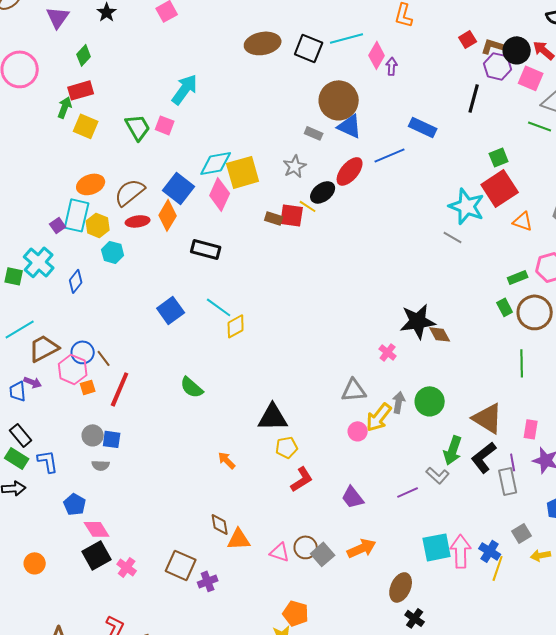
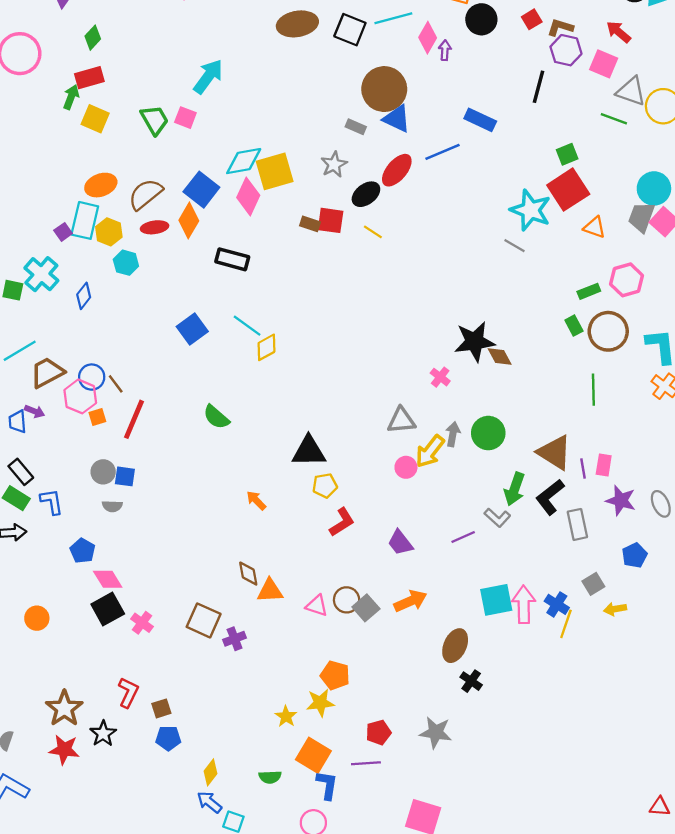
black circle: (517, 50) -> (481, 19), moved
yellow line: (308, 206) -> (373, 232), moved
purple line: (513, 462) -> (583, 468), moved

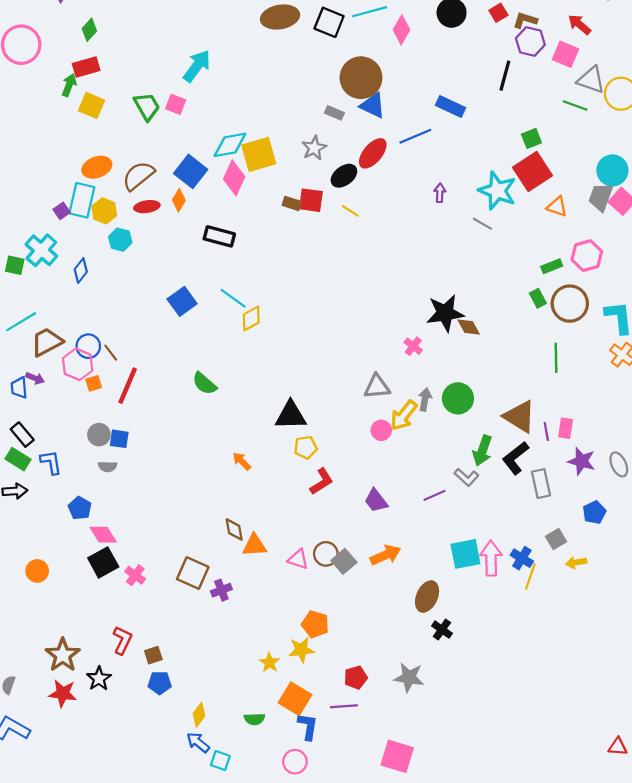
purple arrow: (445, 50) -> (440, 193), moved
orange diamond: (189, 220) -> (179, 200), size x0.7

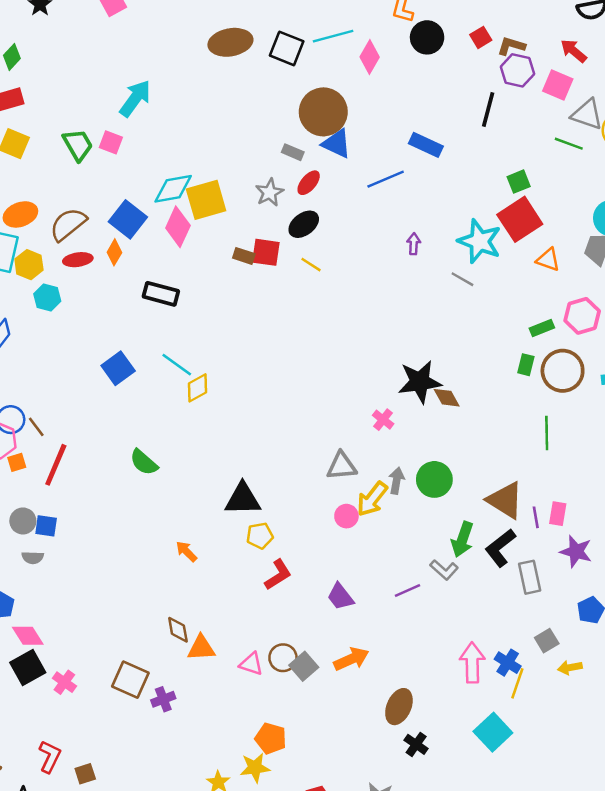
red ellipse: (373, 153) -> (309, 183), moved, size x0.7
green rectangle: (538, 298) -> (526, 365), turned 42
cyan square: (465, 554) -> (493, 732), moved, turned -32

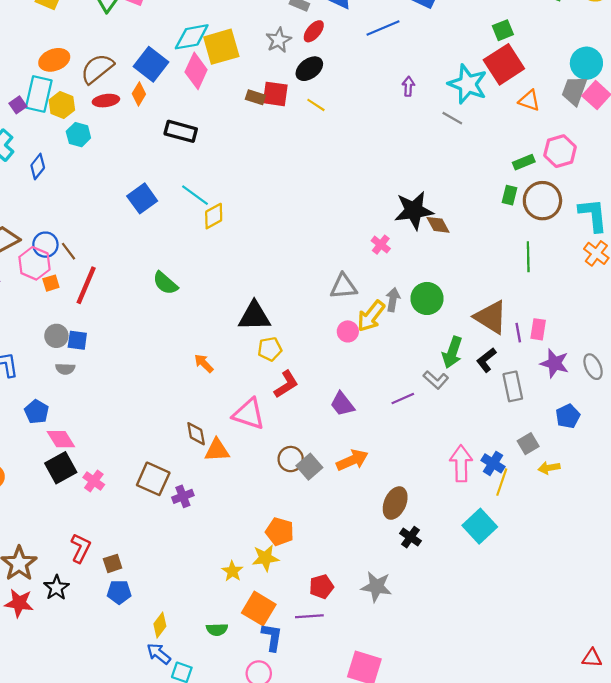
black L-shape: (500, 548) -> (486, 360), size x0.7
pink triangle: (251, 664) -> (249, 414), moved, size x1.5

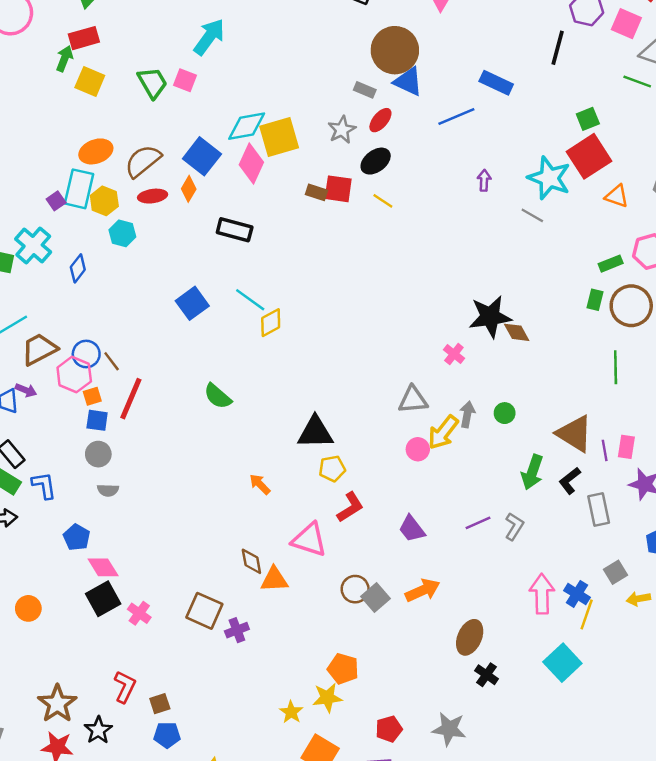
green circle: (427, 298) -> (505, 413), size x0.6
blue square: (77, 340) -> (97, 420), moved
gray L-shape: (436, 380) -> (514, 526), moved, turned -100

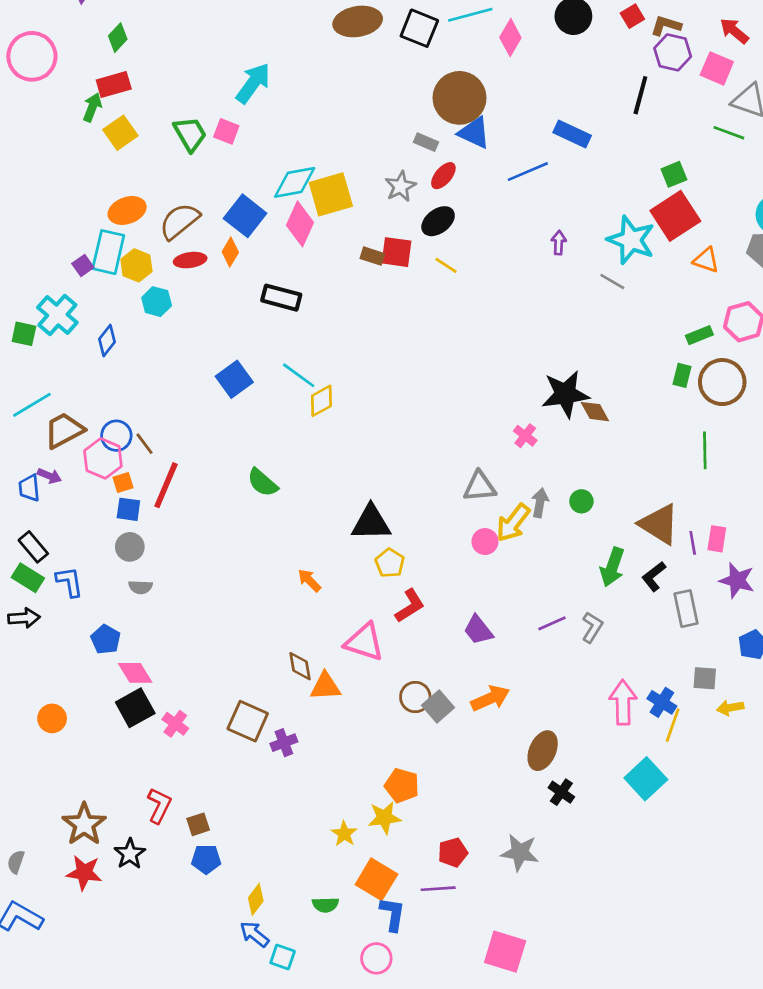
yellow square: (90, 82) -> (120, 133), turned 32
yellow pentagon: (332, 469) -> (390, 563), turned -30
gray square: (616, 572) -> (705, 678), turned 35

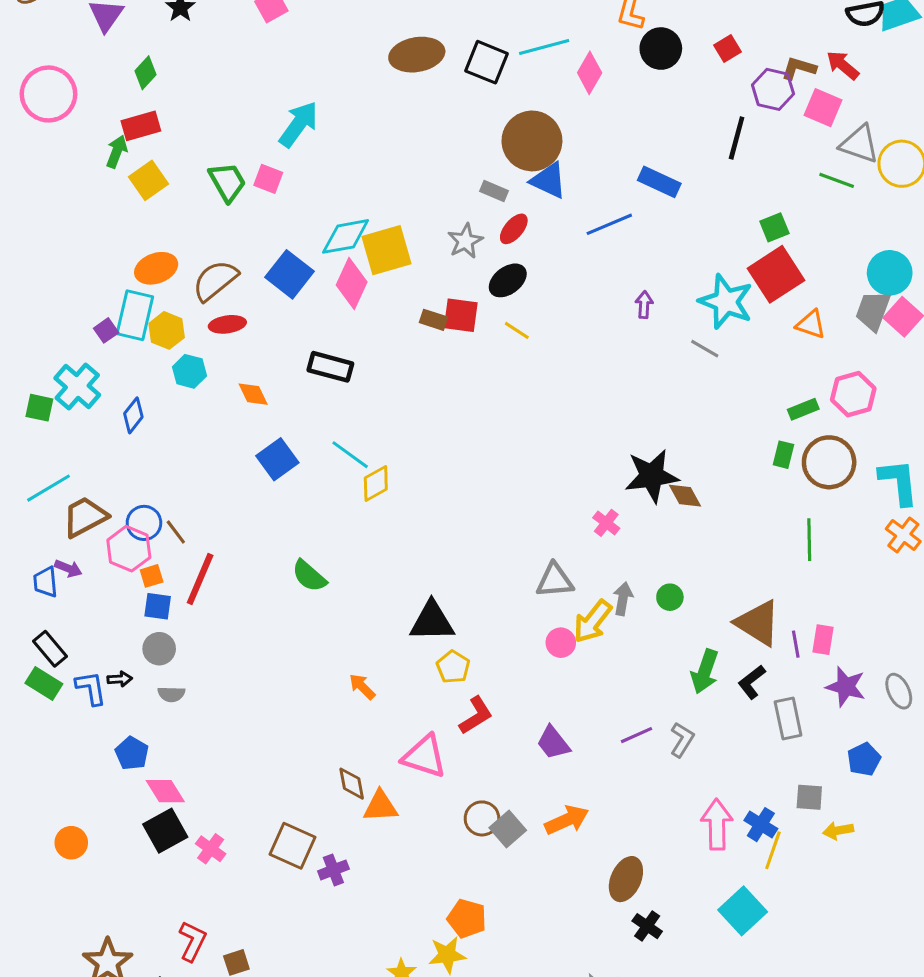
brown L-shape: (666, 26) -> (799, 68), moved
orange diamond: (230, 252) -> (253, 394), moved, turned -56
black arrow: (24, 618) -> (120, 679), moved, size x0.7

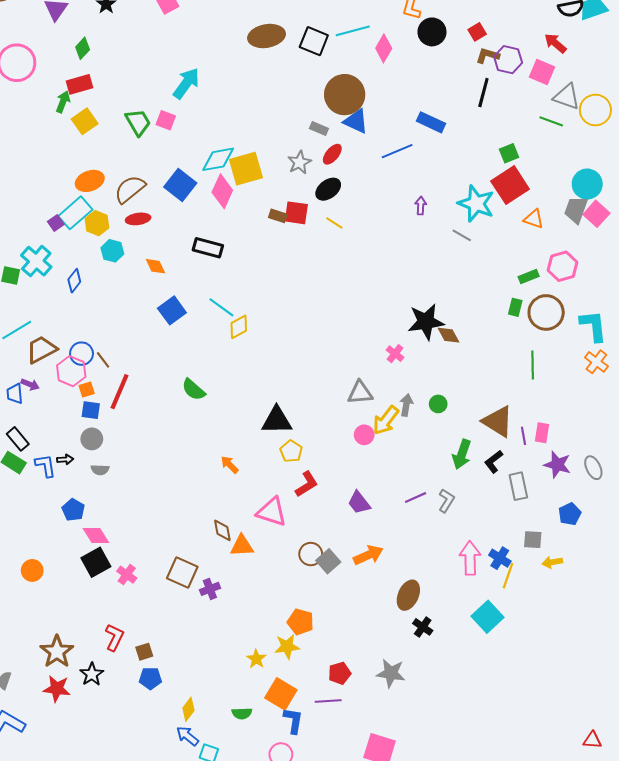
brown L-shape: (799, 68) -> (487, 56), moved
cyan rectangle: (135, 315) -> (75, 213), turned 36

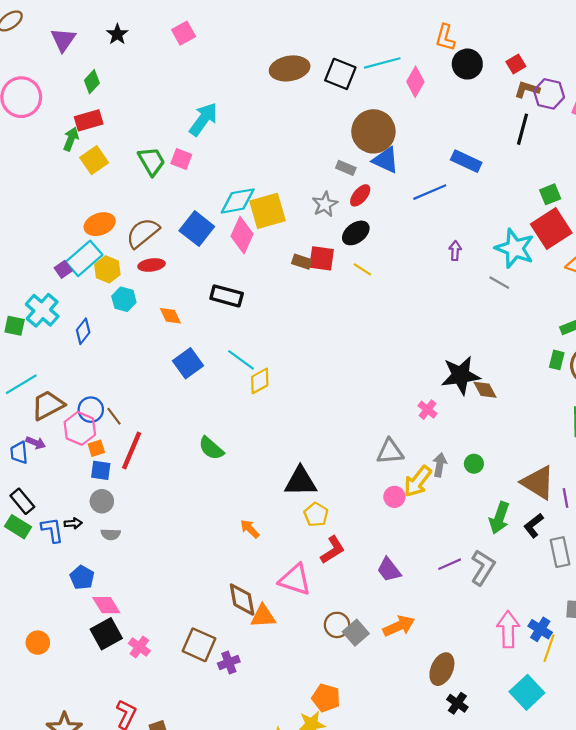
gray L-shape: (446, 501) -> (483, 568), size x1.4
brown diamond: (222, 530) -> (242, 600), size x1.4

